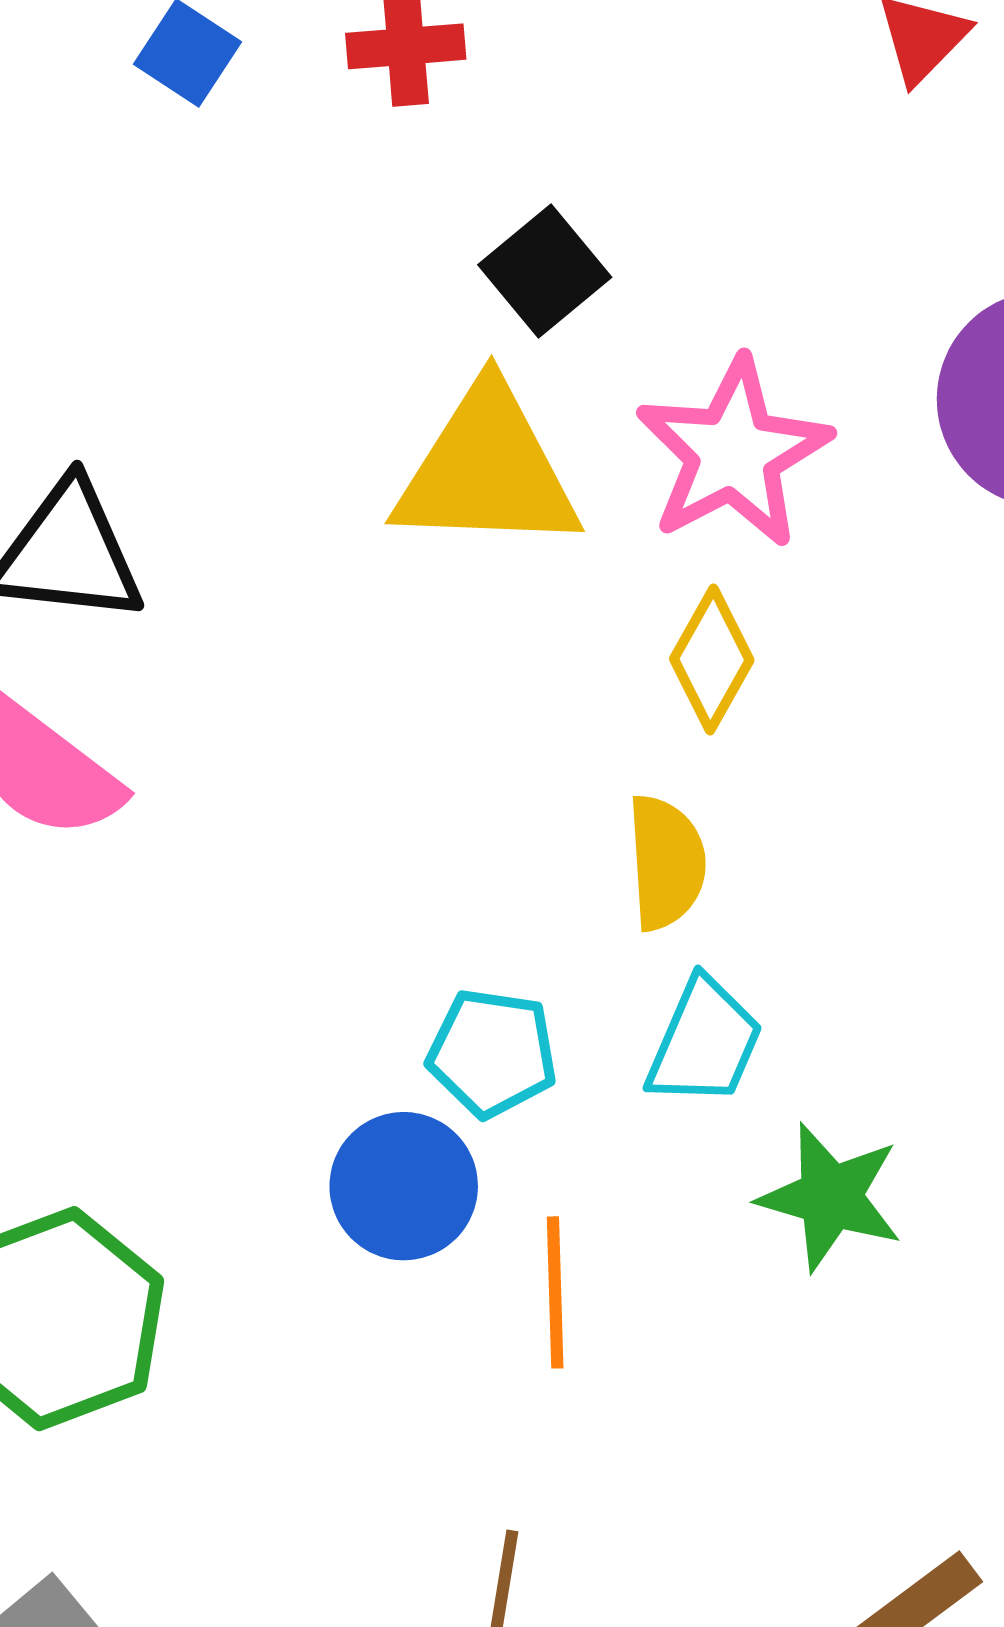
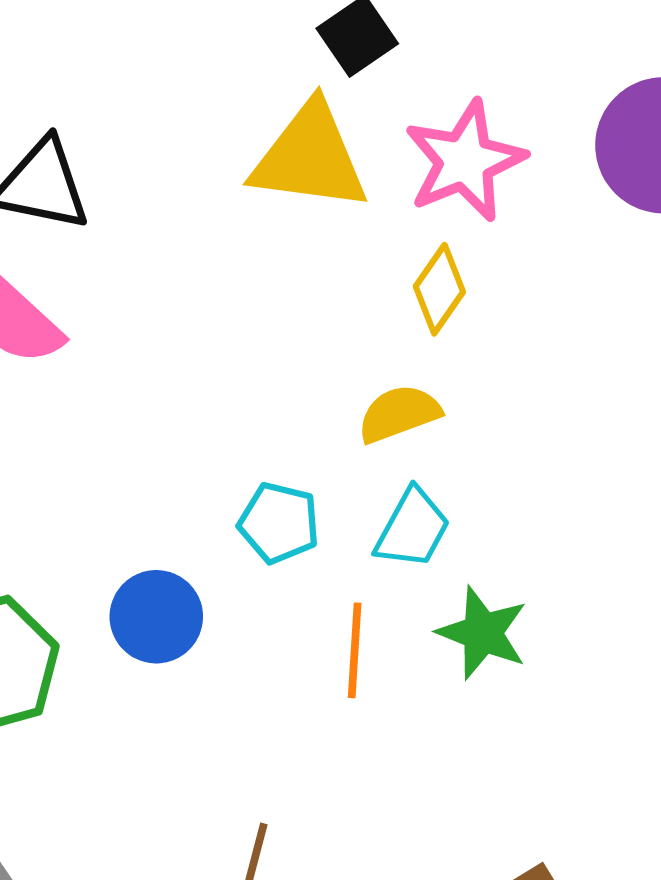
yellow semicircle: (666, 862) -> (399, 414), turned -112
blue circle: (404, 1186) -> (156, 617), moved
orange line: (555, 1292) -> (355, 650), moved

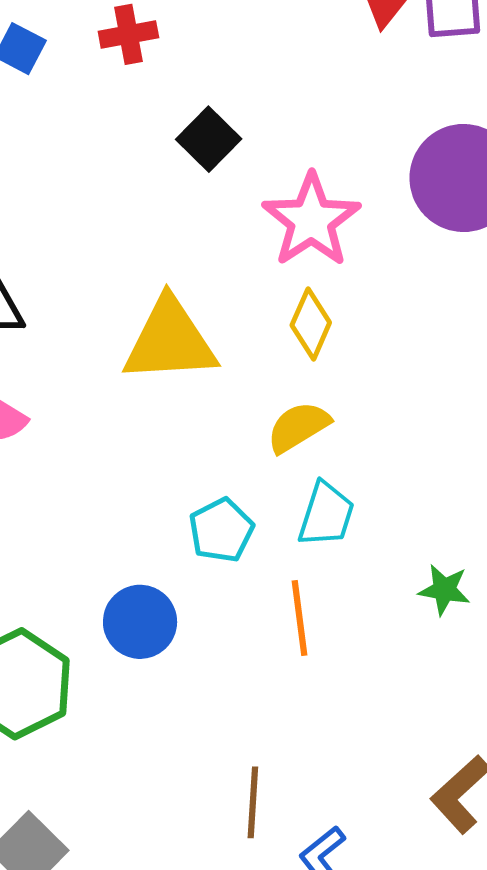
yellow triangle: (310, 157) -> (170, 341), moved
cyan pentagon: (279, 523) -> (221, 530), turned -30
green star: (483, 633) -> (444, 590), moved, size x0.7

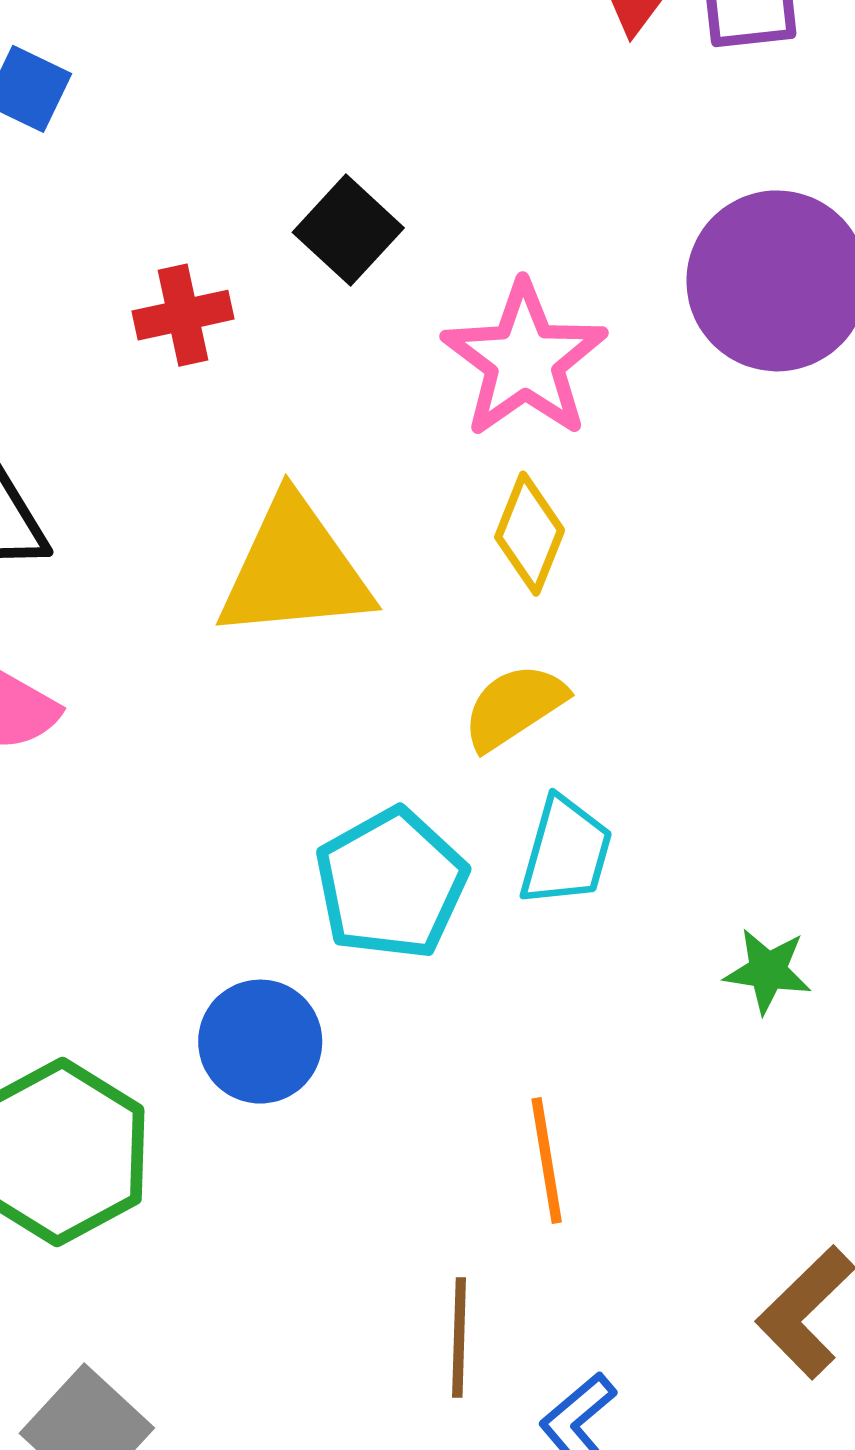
red cross: (128, 34) -> (183, 315), moved
cyan pentagon: (221, 530) -> (391, 884), size x1.4
orange line: (300, 618) -> (547, 1161), moved

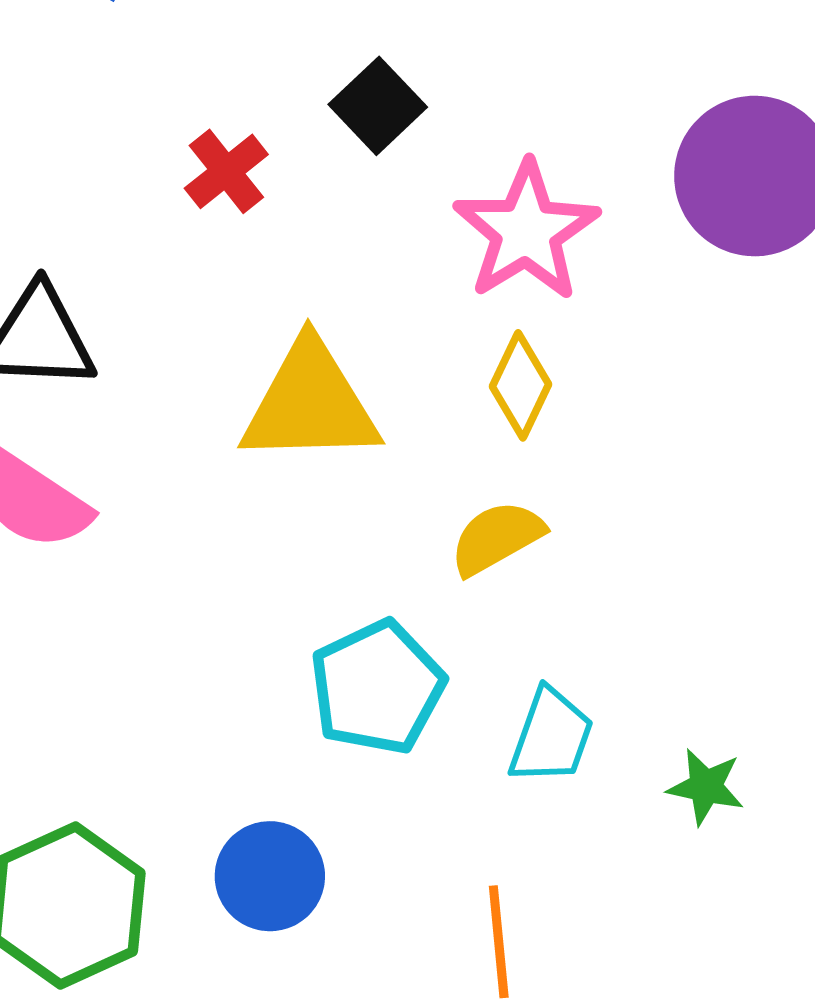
red cross: (183, 315) -> (226, 171), turned -30
cyan trapezoid: (566, 851) -> (551, 736), moved
blue circle: (260, 1042) -> (270, 876), moved

